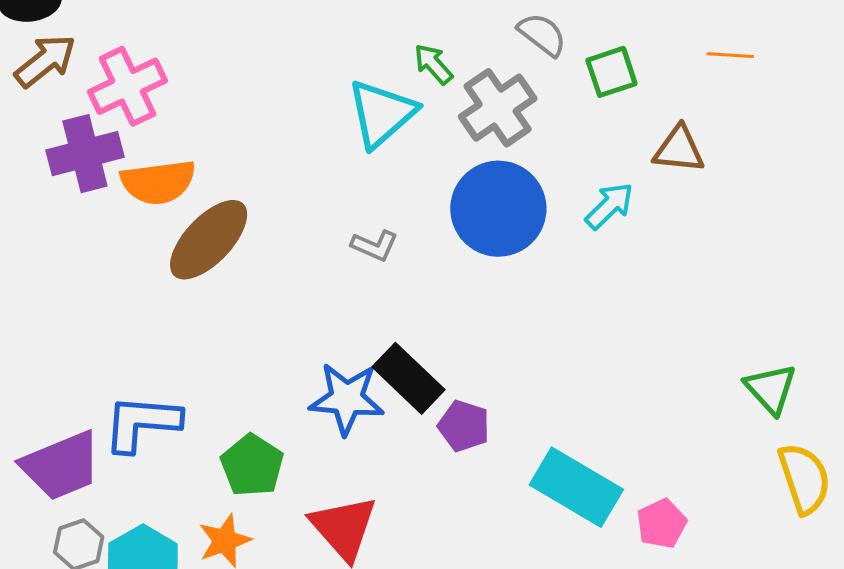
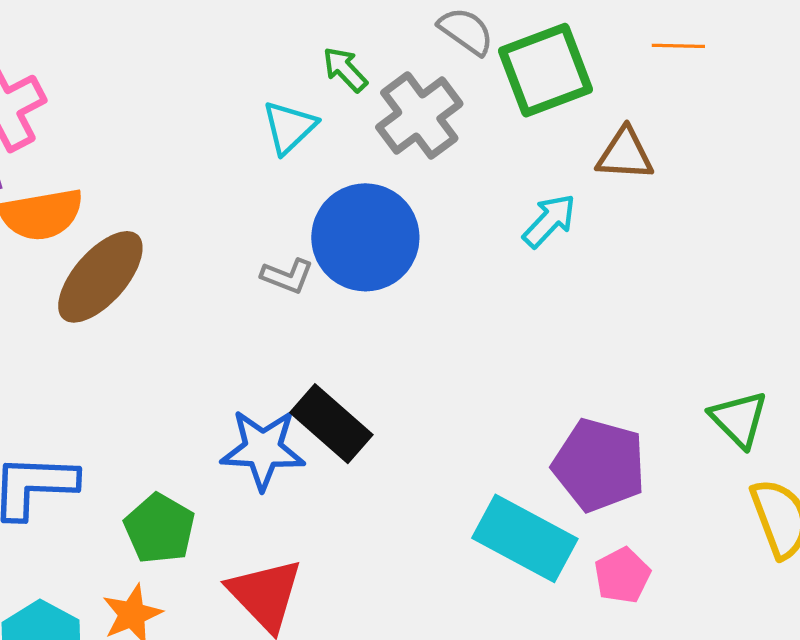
green square: (611, 72) -> (546, 70), size x1.6
cyan triangle: (382, 113) -> (289, 127), size x0.7
blue circle: (498, 209) -> (365, 237), moved
purple pentagon: (464, 426) -> (599, 465), moved, size x1.6

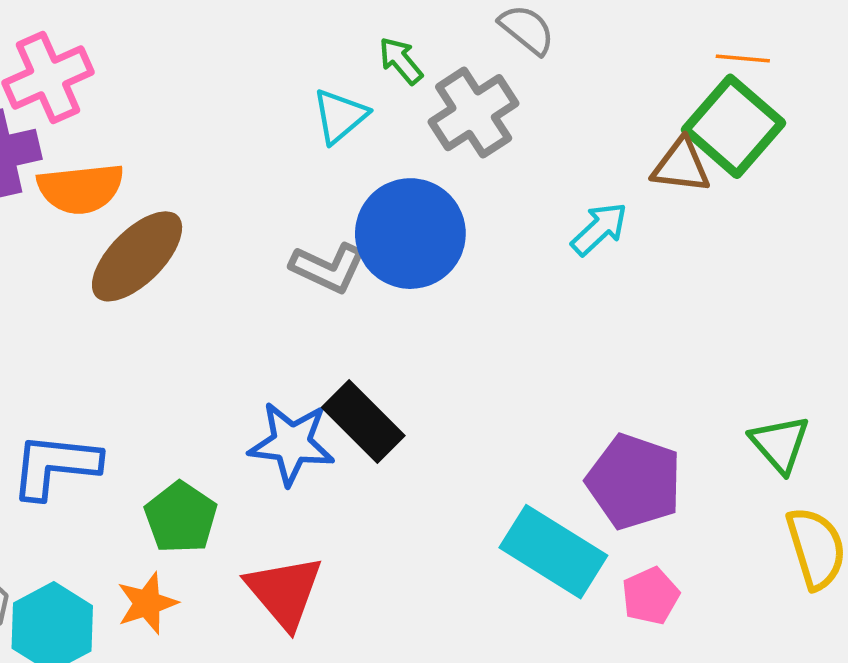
green square: (546, 70) -> (734, 126), moved, turned -32
gray L-shape: (287, 276) -> (328, 268), size x1.4

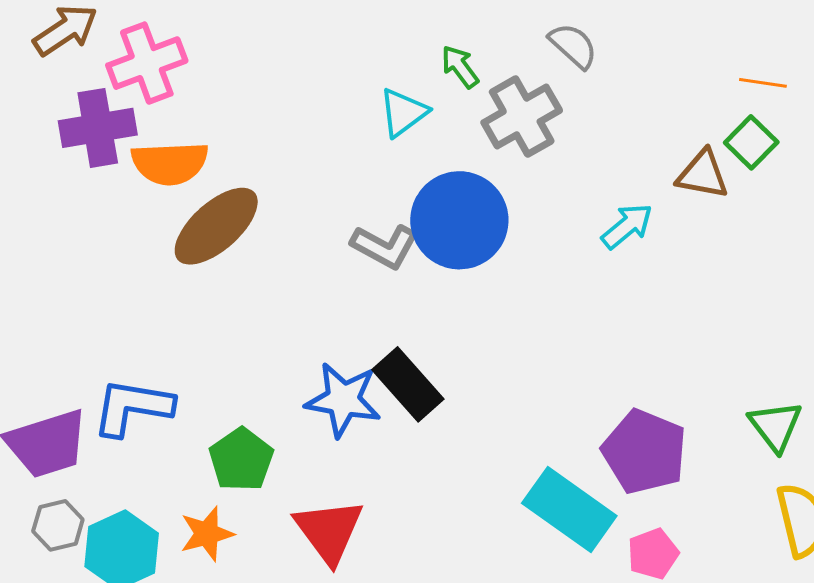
green square: (734, 126) -> (751, 142), size x0.6

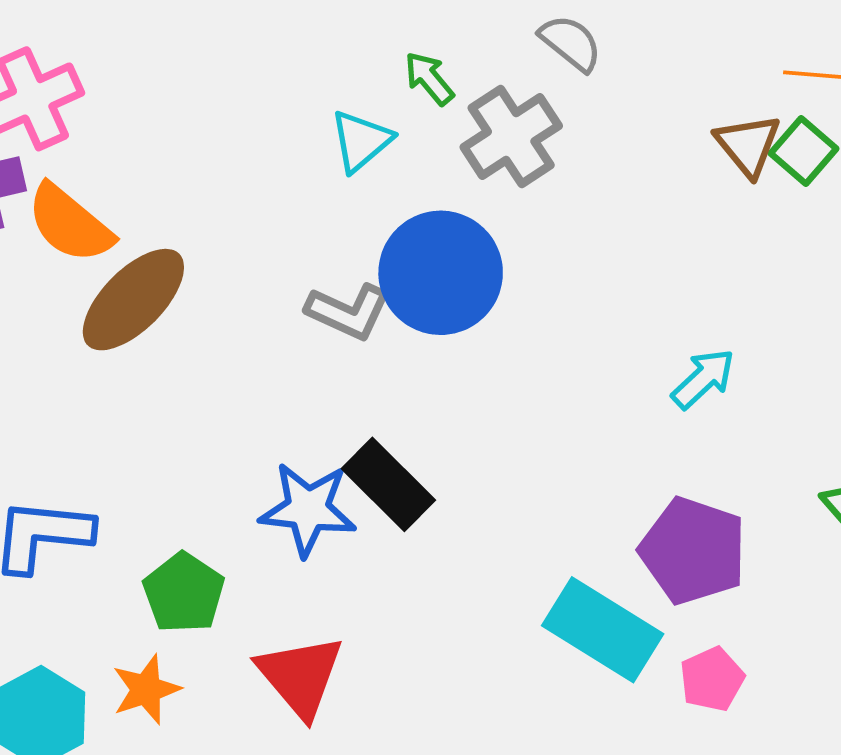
orange semicircle: (170, 163) -> (70, 224), turned 46
brown triangle: (703, 174) -> (748, 145), moved, turned 44
cyan arrow: (627, 226) -> (703, 379), moved

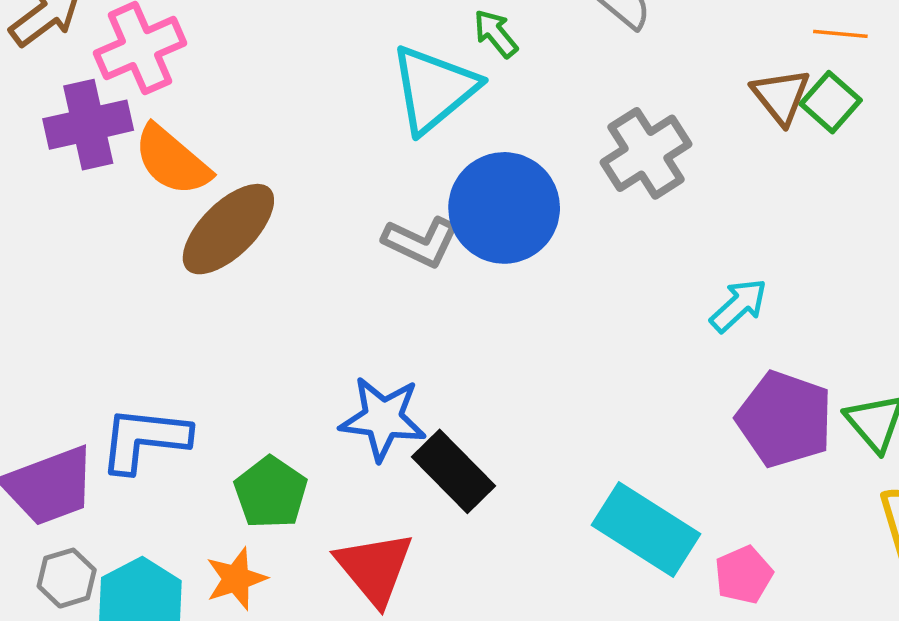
gray cross: (511, 137) -> (646, 153), moved
cyan triangle: (361, 141) -> (434, 89), size x1.6
black rectangle: (388, 484) -> (454, 471), moved
purple pentagon: (693, 551) -> (785, 419), moved

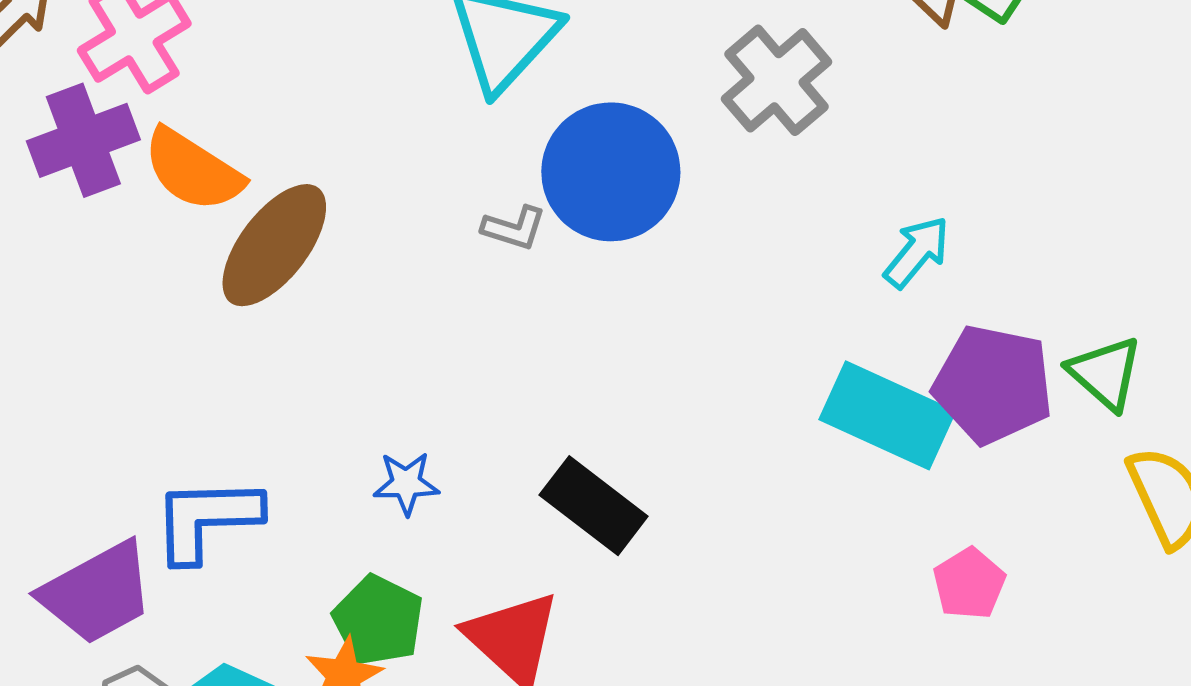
gray L-shape: (421, 242) -> (514, 228), size x0.7
blue star: (383, 419) -> (406, 483), moved, size x0.6
green pentagon: (271, 492) -> (378, 620), moved
cyan rectangle: (646, 530) -> (887, 415), moved

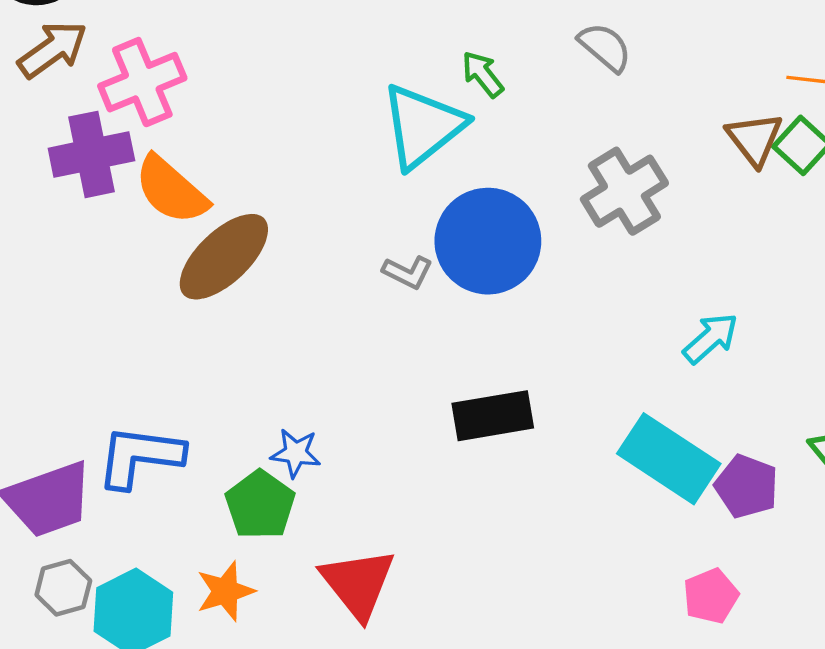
purple pentagon: (993, 384) -> (747, 486), moved, size x0.7
black rectangle: (594, 506) -> (493, 416), moved, turned -56
green pentagon: (378, 620) -> (260, 505), moved

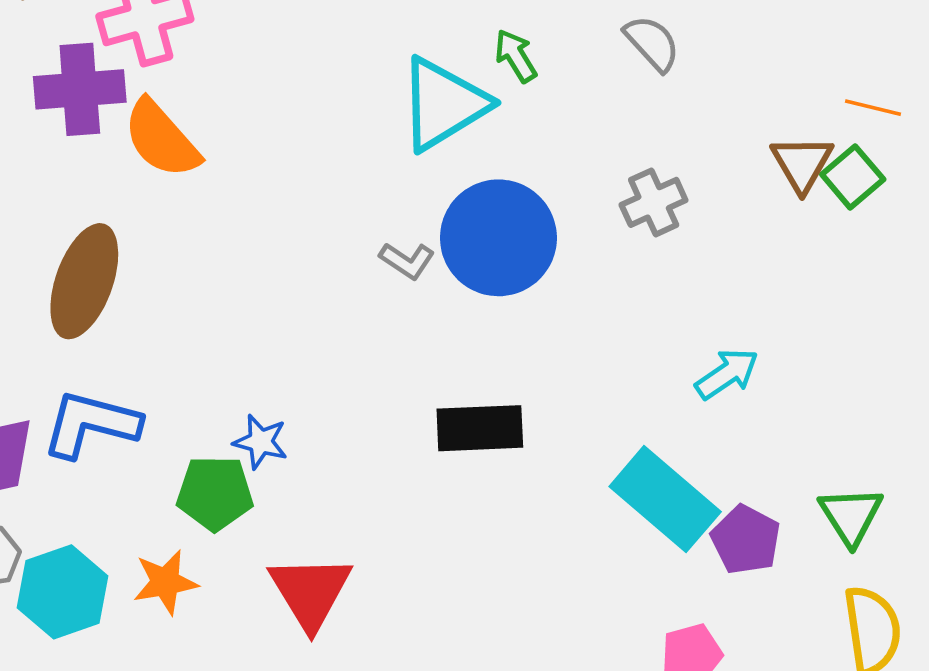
gray cross: (624, 191) -> (654, 202), size x0.7
brown ellipse: (224, 257) -> (84, 281), moved, turned -34
green pentagon: (260, 505) -> (215, 493), turned 30

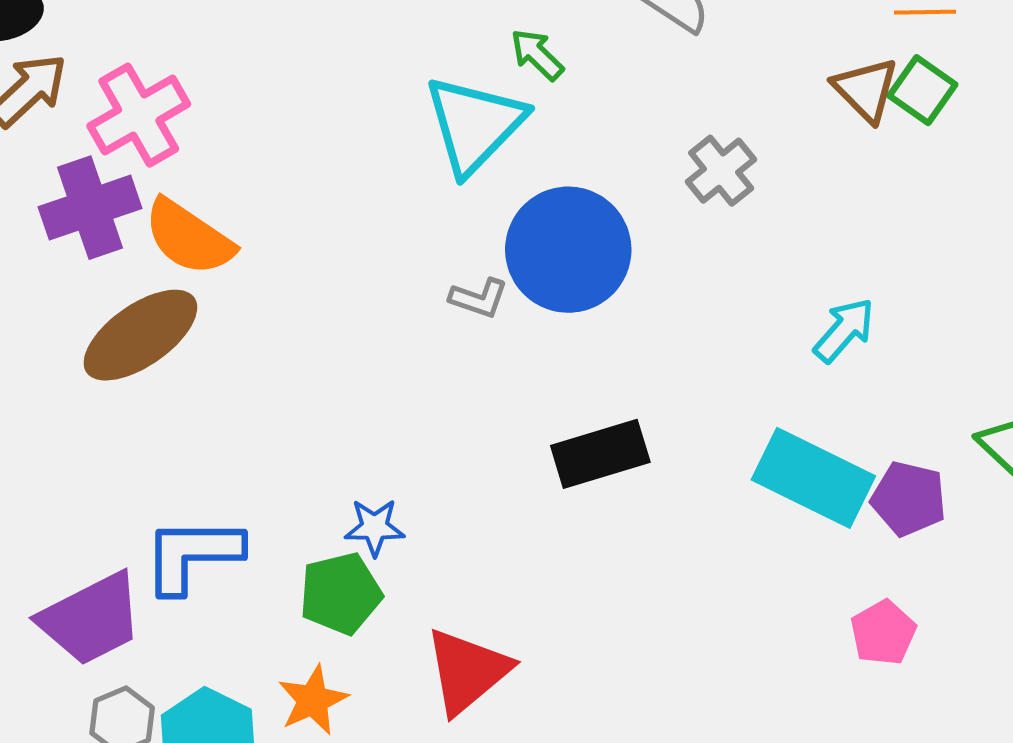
brown ellipse: (84, 281) -> (140, 335), moved, turned 50
red triangle: (310, 592) -> (467, 671), turned 36

